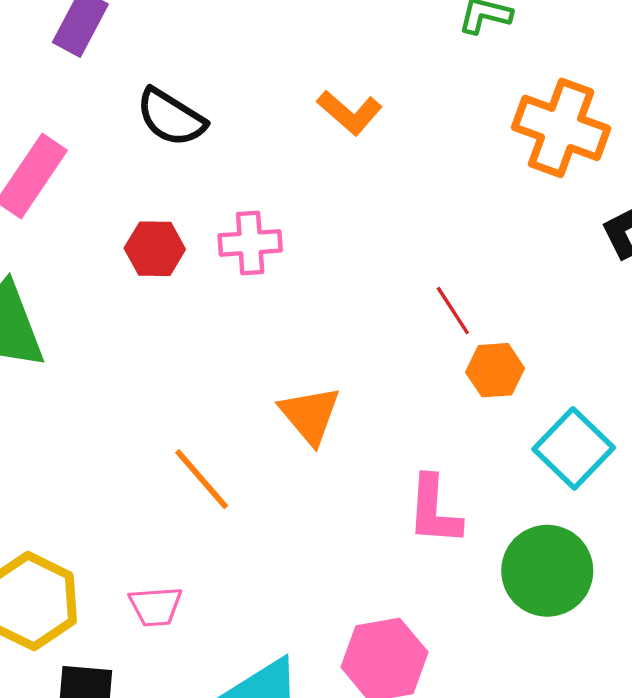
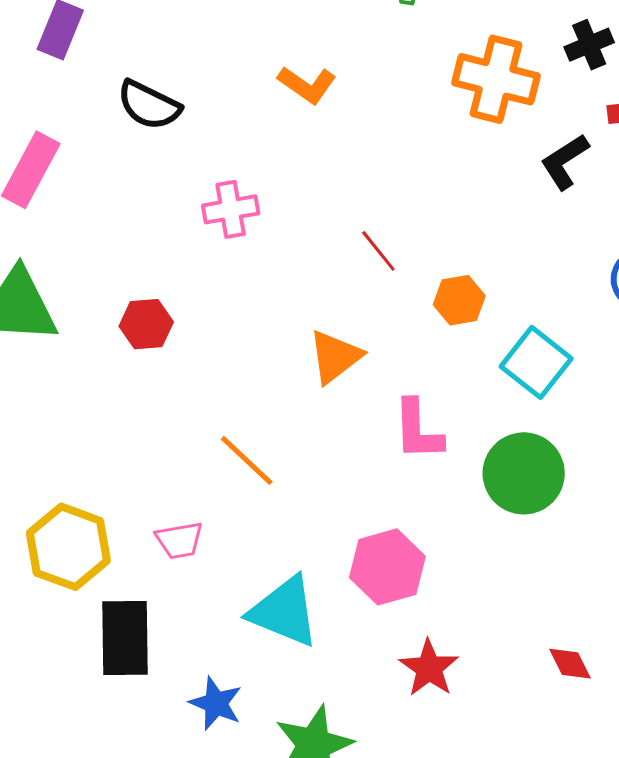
red hexagon: (155, 249) -> (146, 324), moved
red line: (453, 310) -> (378, 251), moved
orange triangle: (310, 415) -> (335, 357), moved, turned 38
orange line: (202, 479) -> (247, 460), moved

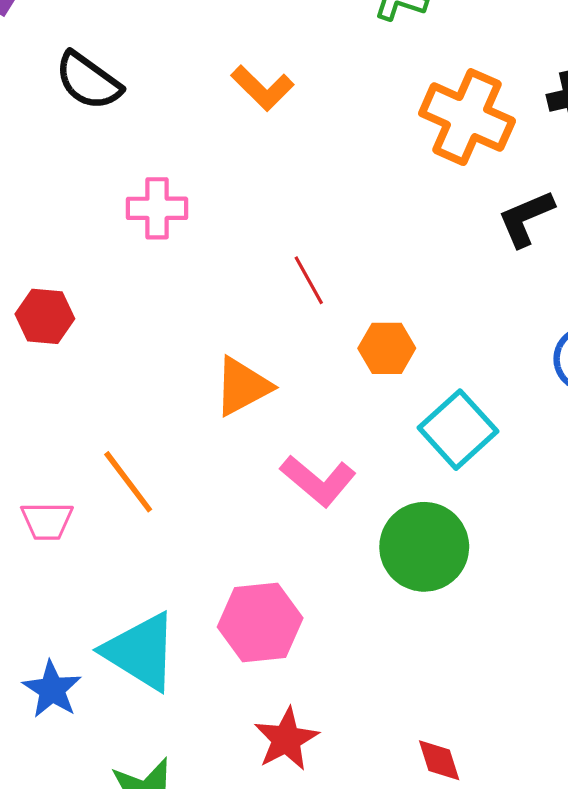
pink L-shape: (418, 430) -> (318, 481), turned -58
pink trapezoid: (179, 540) -> (47, 521), moved
blue star: (216, 703) -> (52, 689), moved

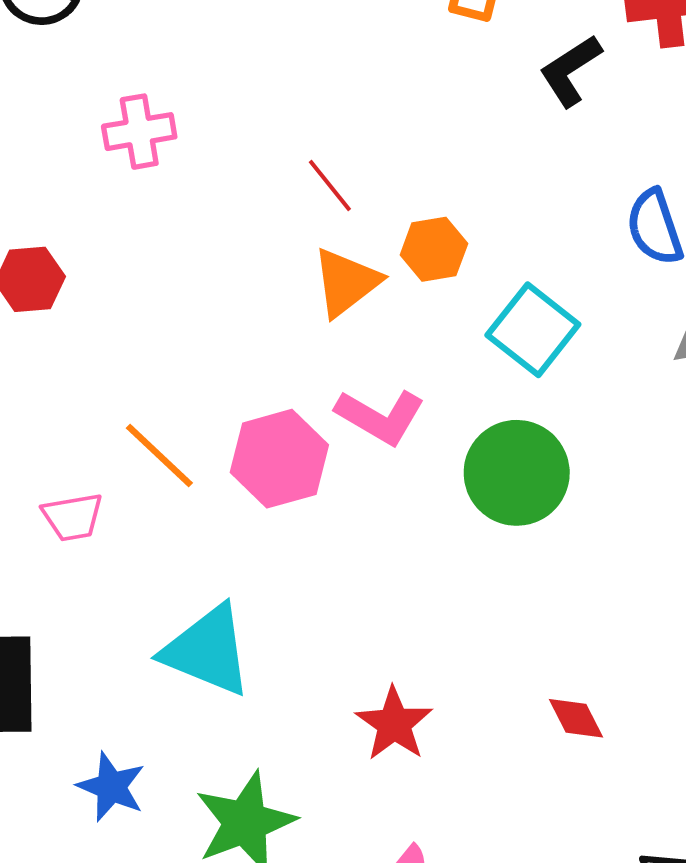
orange triangle: (242, 386) -> (346, 282), moved
pink hexagon: (260, 622) -> (279, 459), moved
blue star: (52, 689) -> (111, 787), moved

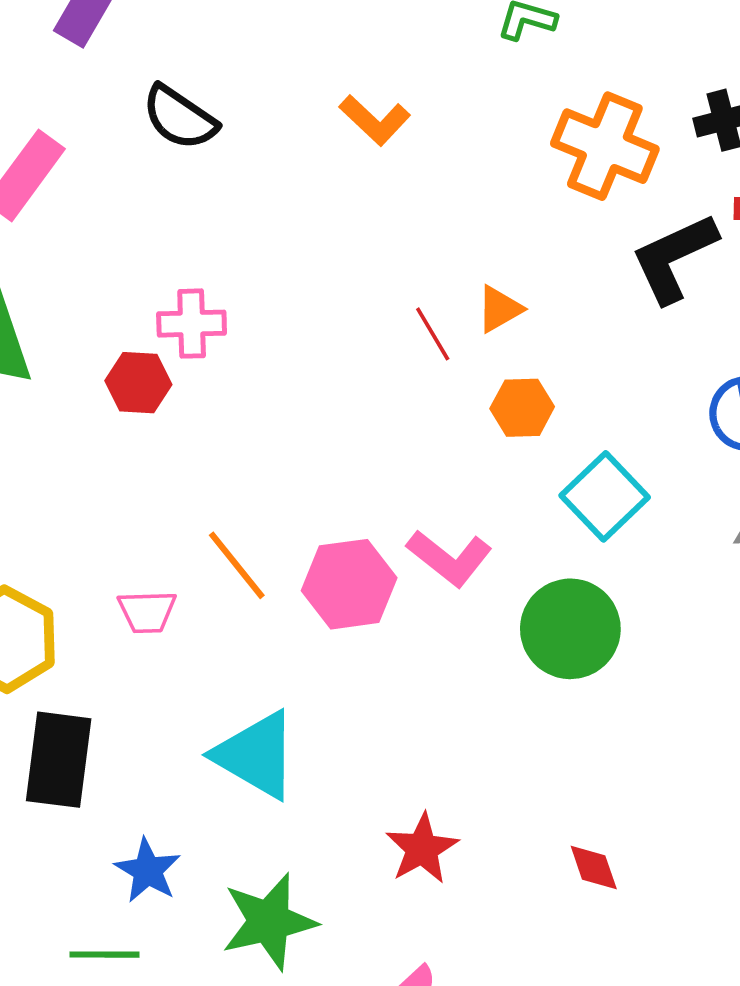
black L-shape: (570, 71) -> (674, 258), size x1.4
pink cross: (139, 132) -> (192, 324), moved
orange triangle: (346, 282) -> (499, 309), moved, size x0.7

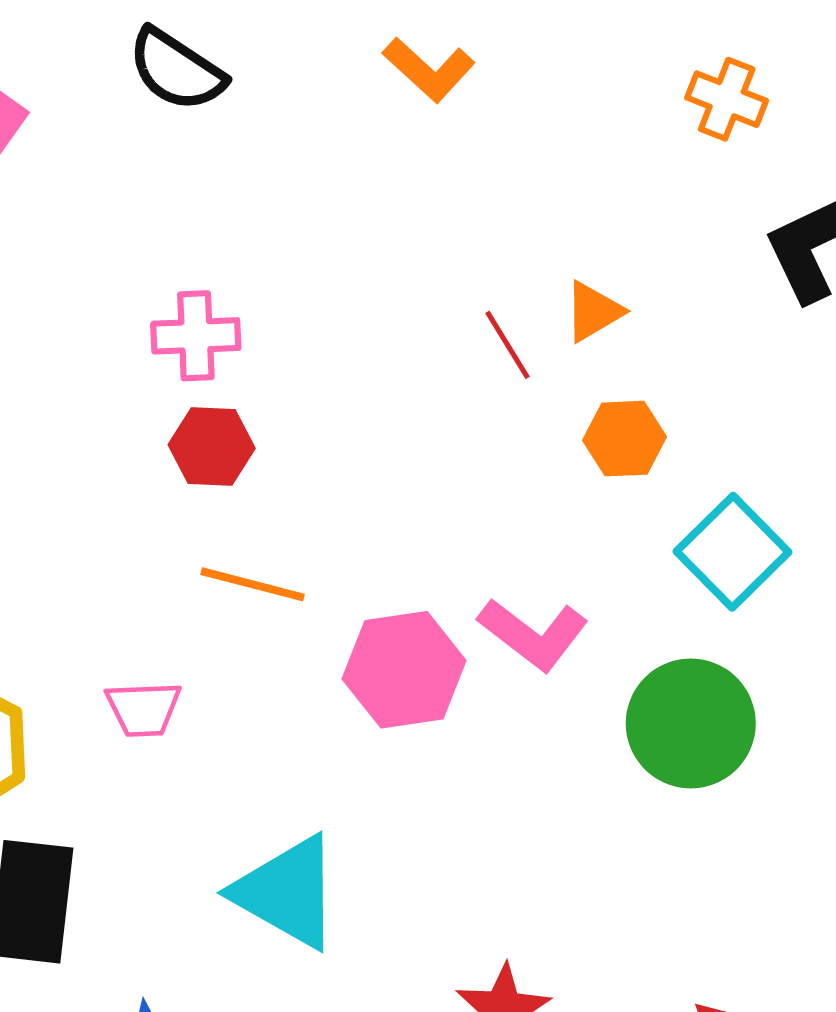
orange cross: (605, 146) -> (727, 99), size x0.6
red hexagon: (138, 383) -> (212, 446), moved
orange line: (237, 565) -> (252, 584), moved, turned -36

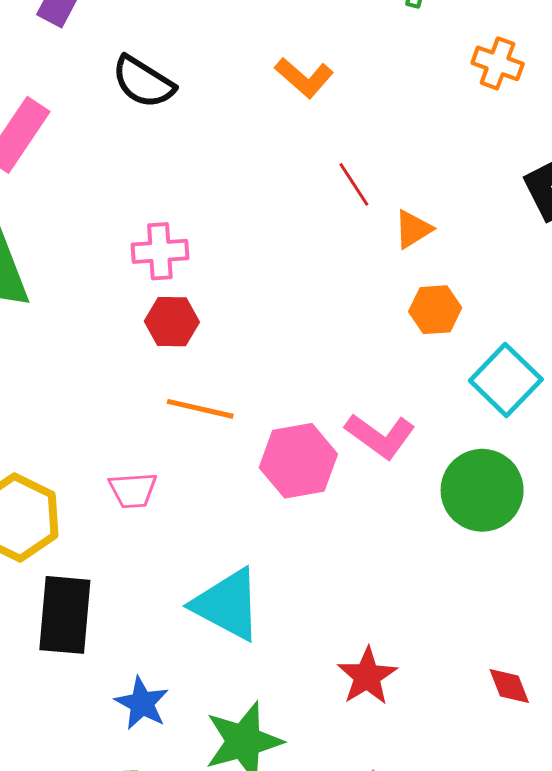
orange cross: (727, 99) -> (498, 63), moved
red line: (508, 345) -> (354, 184), moved

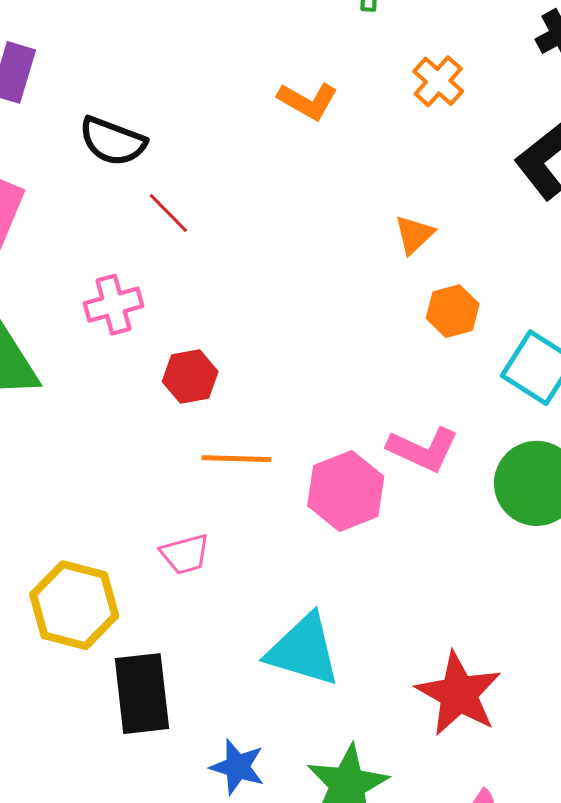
orange cross: (498, 63) -> (438, 81), moved, turned 33
orange L-shape: (304, 78) -> (308, 101), moved
red line: (354, 184) -> (168, 213), moved
pink cross: (160, 251) -> (114, 305), moved
red star: (367, 676) -> (459, 694), size x1.4

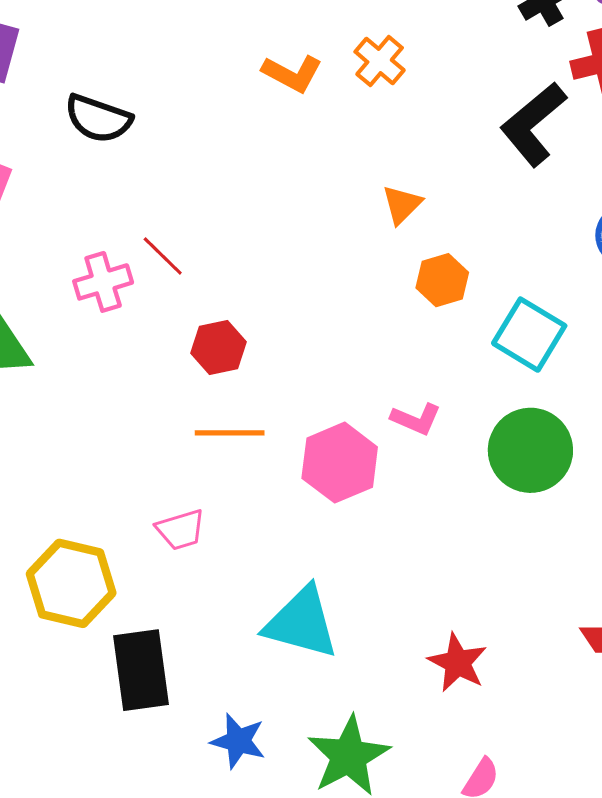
orange cross: (438, 81) -> (380, 61), moved
red line: (168, 213) -> (163, 256), moved
red hexagon: (190, 377) -> (218, 348), moved
pink L-shape: (423, 449) -> (416, 419), size x0.7
red star: (459, 694) -> (458, 663), size x0.7

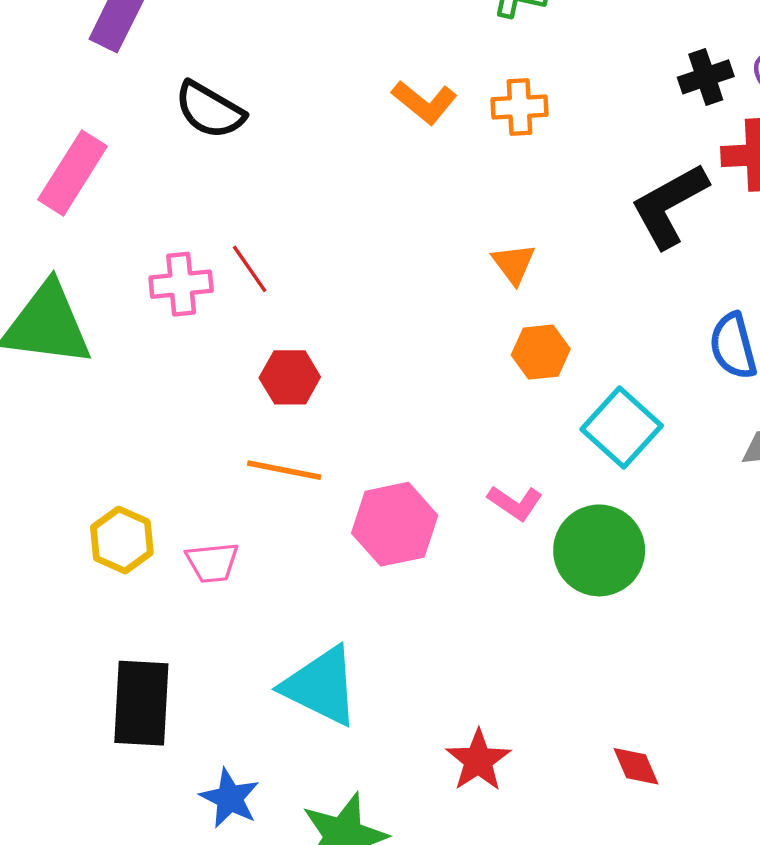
orange cross: (380, 61) -> (519, 107), turned 36
orange triangle: (402, 205) -> (514, 264), turned -33
pink L-shape: (416, 419) -> (515, 503), moved
yellow hexagon: (71, 583) -> (122, 540), moved, size x0.7

